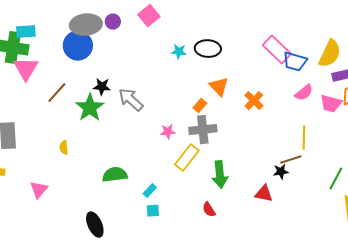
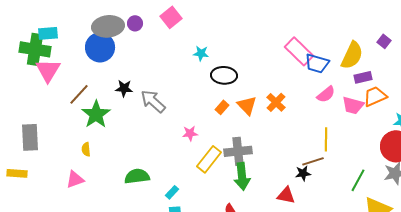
black ellipse: (208, 49) -> (224, 75), moved
orange triangle: (219, 87) -> (247, 105), moved
green star: (90, 108) -> (96, 114), moved
gray cross: (203, 130) -> (238, 151), moved
pink triangle: (39, 190) -> (75, 179), moved, turned 30

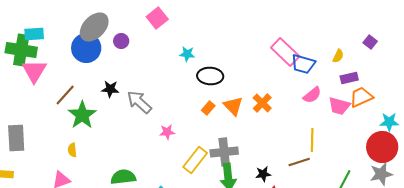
purple circle: (135, 23) -> (121, 41), moved
gray ellipse: (108, 26) -> (94, 27), turned -40
yellow semicircle: (352, 55) -> (338, 56), size x0.5
pink star: (190, 133) -> (167, 132), moved
black star: (303, 173) -> (263, 174), moved

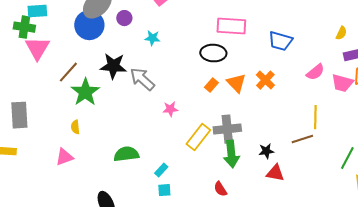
green cross: (21, 50) -> (24, 27), size x0.7
pink rectangle: (285, 52) -> (231, 26), moved, turned -40
cyan star: (187, 54) -> (152, 38), moved
blue trapezoid: (303, 64) -> (280, 41), moved
black star: (110, 89) -> (113, 66), size x1.5

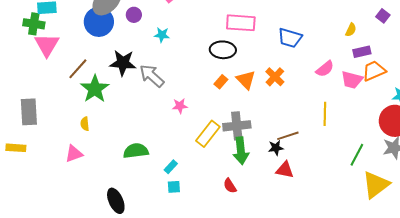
brown line: (302, 139) -> (288, 136), moved

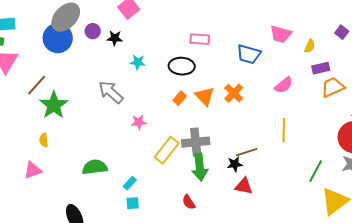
pink rectangle: (241, 23) -> (200, 39), size x0.7
cyan star: (162, 35) -> (138, 62), moved
black star: (123, 63) -> (115, 38), moved, size x0.6
pink trapezoid: (352, 80) -> (281, 34), moved

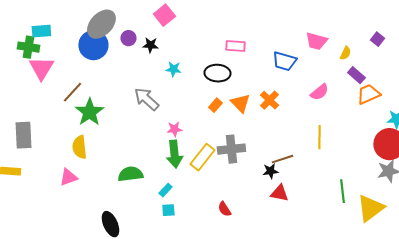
purple rectangle: (321, 68) -> (356, 75), turned 54
yellow semicircle: (44, 140) -> (79, 147), size x1.6
green arrow: (200, 167) -> (174, 154), moved
green line: (316, 171) -> (342, 191), moved, turned -35

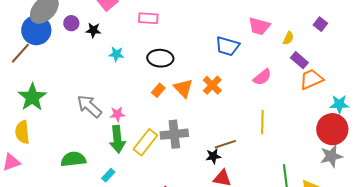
pink rectangle: (235, 46) -> (148, 18), moved
brown line: (72, 92) -> (20, 53), moved
gray arrow: (146, 99) -> (89, 106), moved

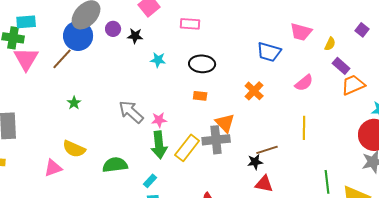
orange triangle: (183, 88) -> (225, 123), moved
orange rectangle: (158, 90) -> (200, 96), turned 56
green star: (32, 97) -> (74, 103), size x0.5
yellow semicircle: (22, 132) -> (74, 149), moved, turned -60

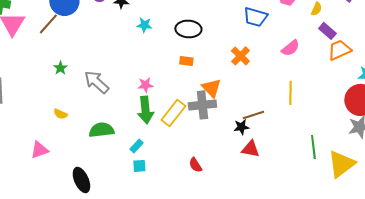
gray arrow: (131, 112) -> (96, 82), moved
yellow semicircle: (74, 149) -> (60, 114), size x0.6
pink triangle: (53, 168) -> (39, 150), moved

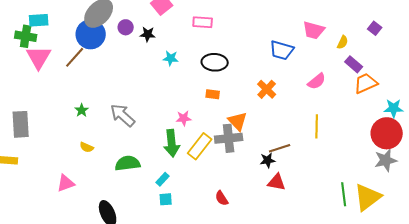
green star: (60, 68) -> (82, 110), moved
pink star: (145, 85) -> (184, 118), moved
green line: (313, 147) -> (344, 194), moved

